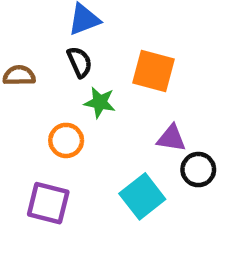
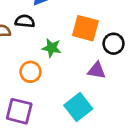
black semicircle: (80, 62) -> (25, 21), moved, turned -60
black circle: (198, 170) -> (114, 44), moved

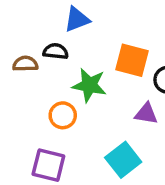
green star: (52, 48) -> (89, 85), size x1.4

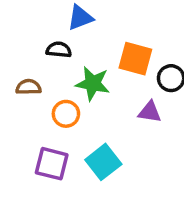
brown semicircle: (25, 64) -> (29, 87), moved
cyan square: (123, 160) -> (103, 162), moved

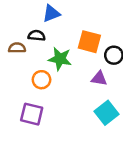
brown semicircle: (29, 87) -> (17, 48), moved
cyan square: (103, 162) -> (106, 113), moved

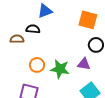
orange square: (89, 42) -> (88, 20), moved
green star: (60, 59) -> (60, 69), moved

